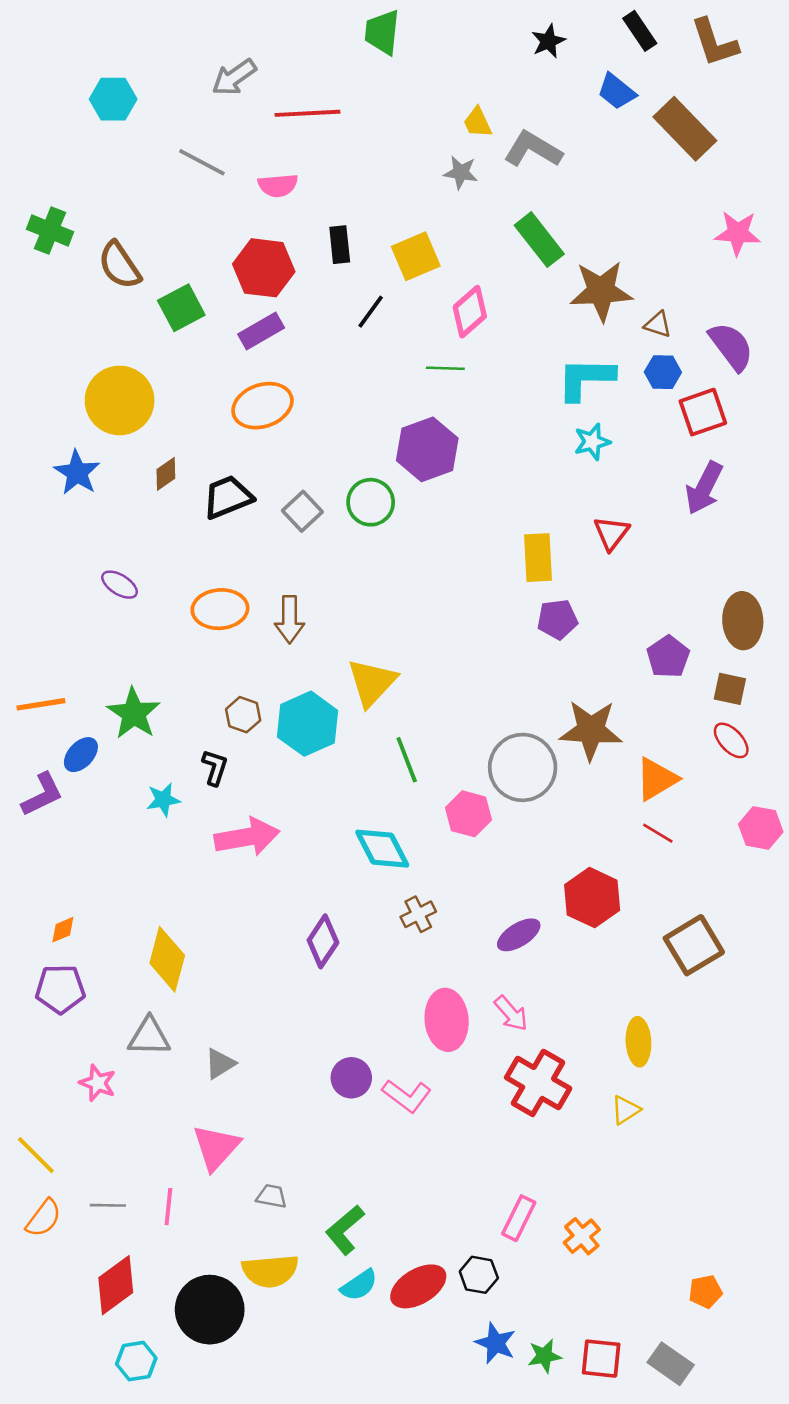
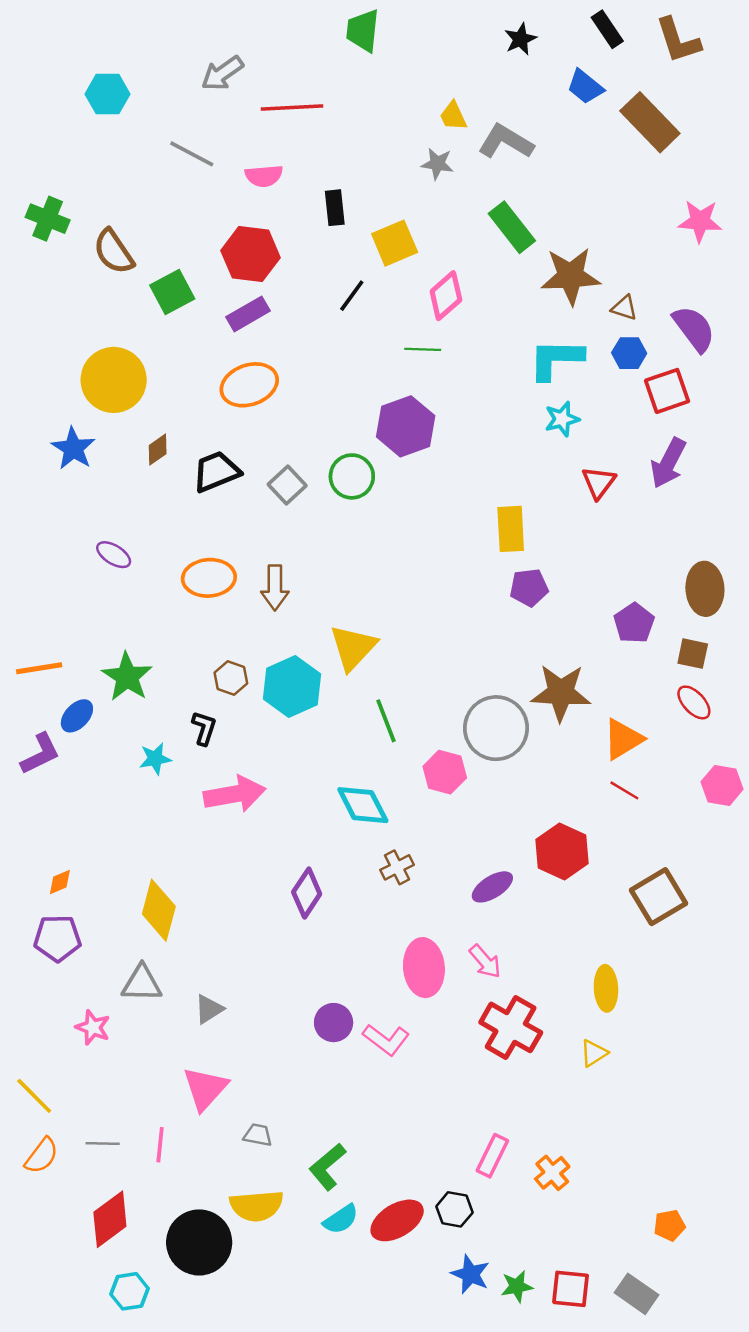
black rectangle: (340, 245) -> (335, 208), moved
red triangle: (611, 533) -> (599, 483), moved

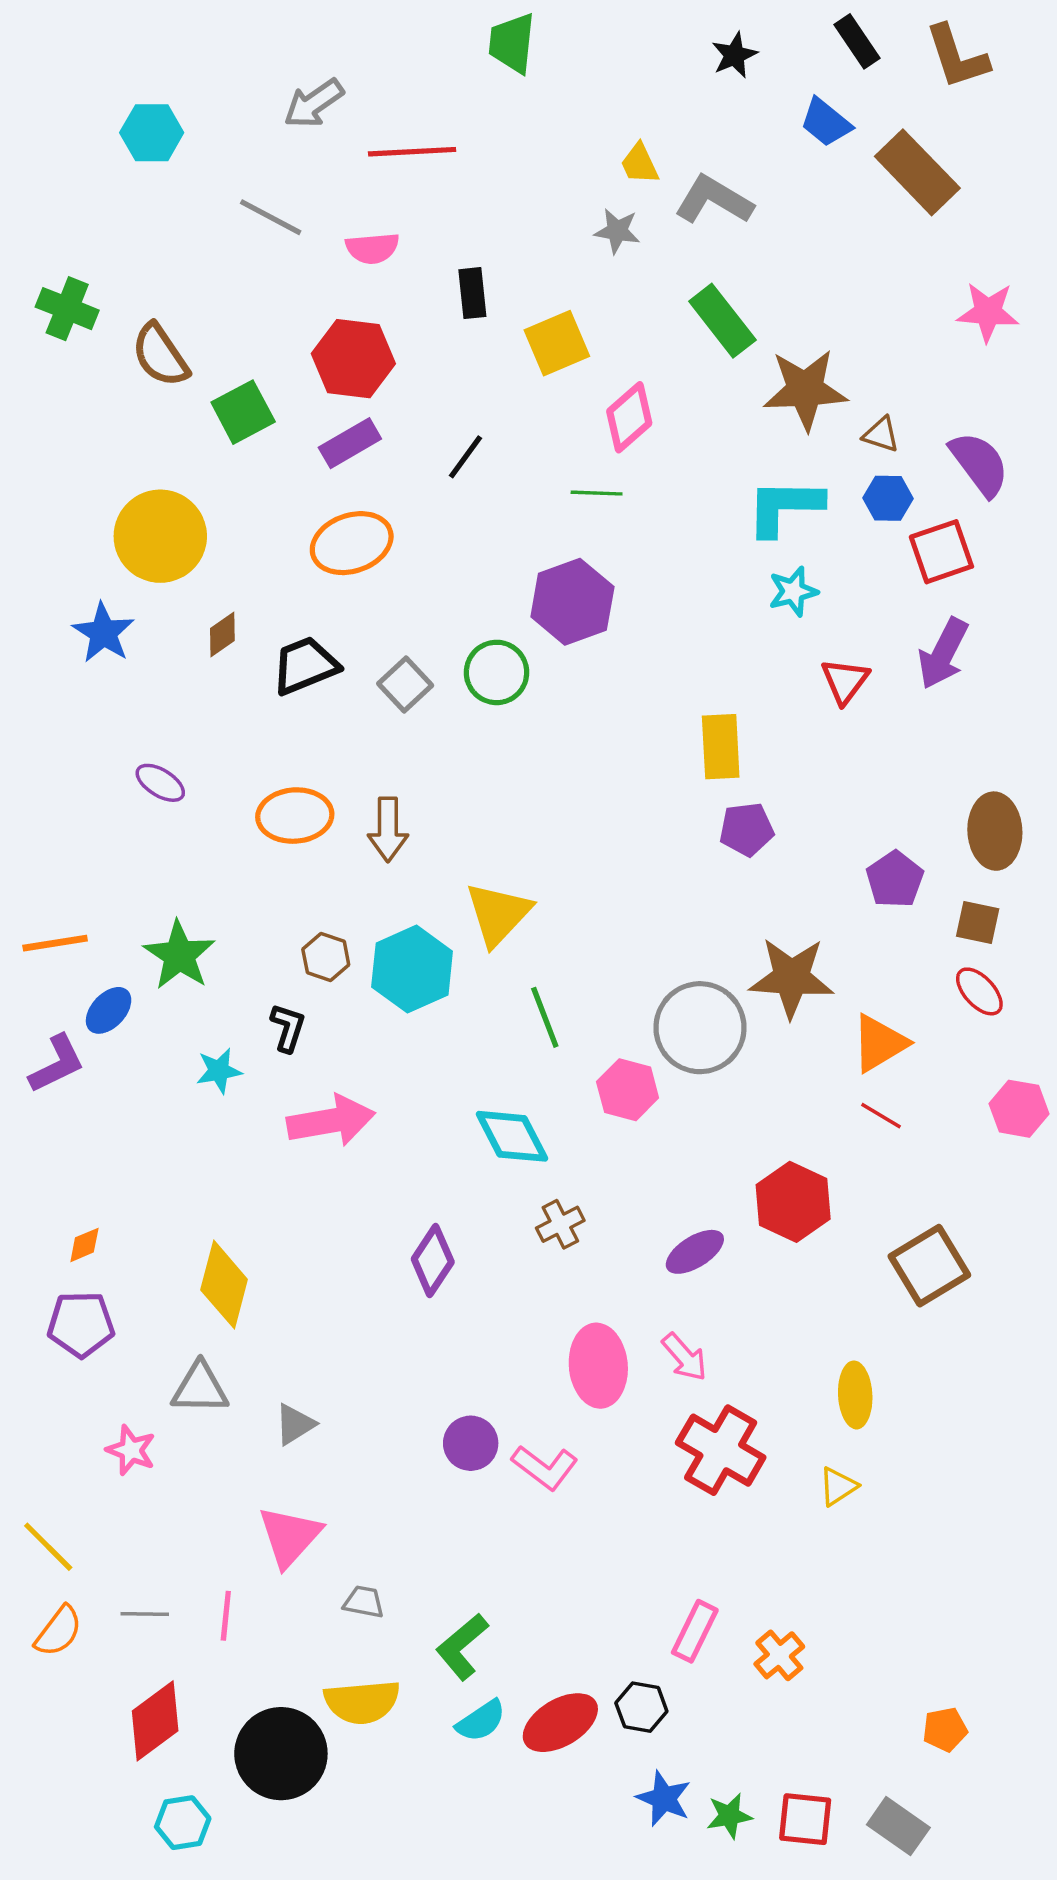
black line: (352, 296) -> (465, 457), moved

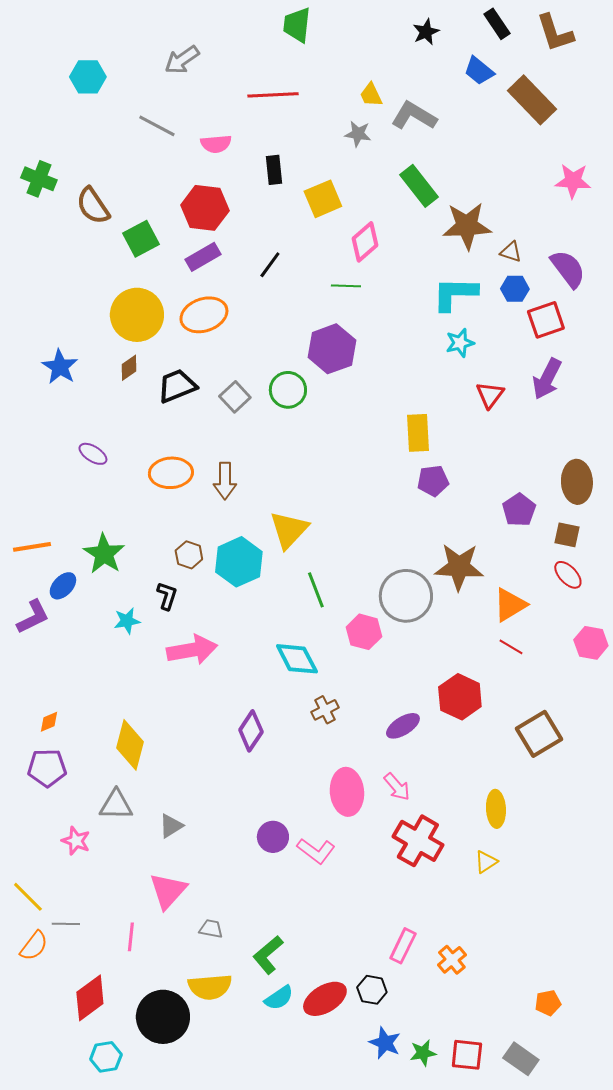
red line: (412, 152) -> (273, 95), moved
yellow circle: (160, 536) -> (137, 315), moved
gray line: (145, 1614) -> (66, 924), moved

